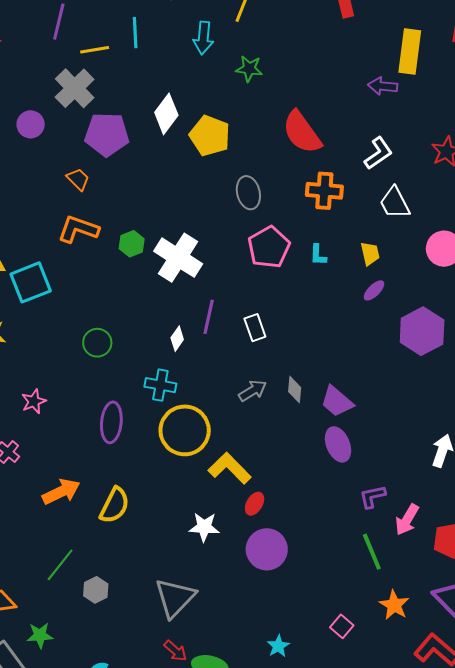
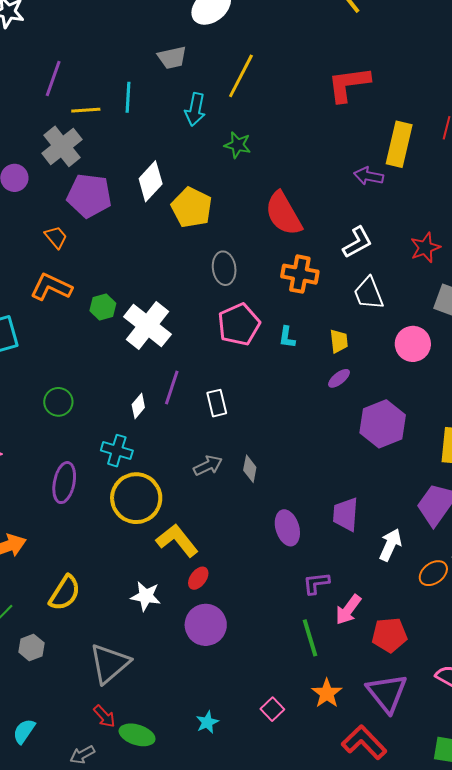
purple trapezoid: (337, 401) -> (346, 514), moved, turned 48
yellow semicircle: (115, 505) -> (65, 593), moved

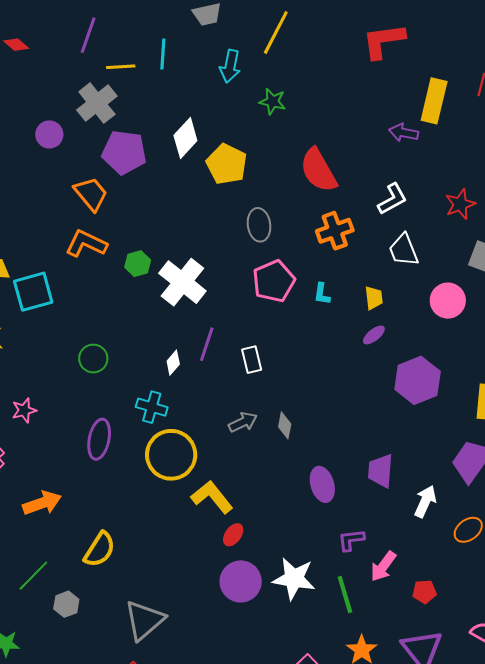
orange trapezoid: (56, 237) -> (91, 194), size x1.5
orange cross: (300, 274) -> (335, 231), turned -30
white star: (146, 596) -> (294, 579), moved, size x1.4
red pentagon: (389, 635) -> (424, 592), size x0.7

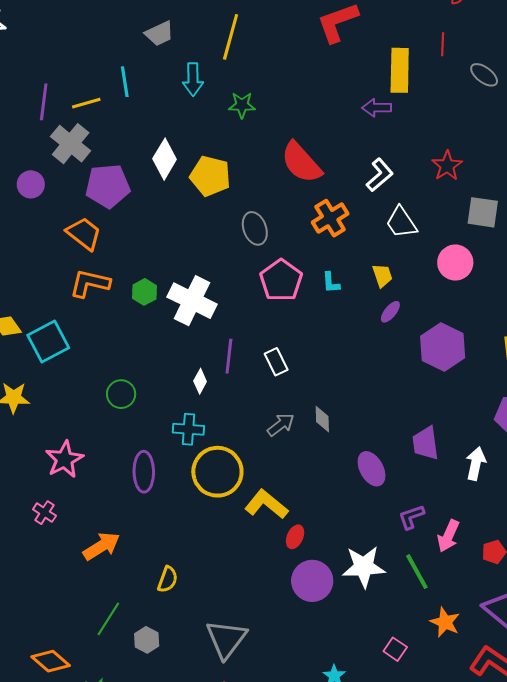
purple line: (88, 35) -> (44, 102), moved
pink star: (24, 410) -> (64, 459), size x1.5
yellow semicircle: (100, 550) -> (168, 579), size x0.7

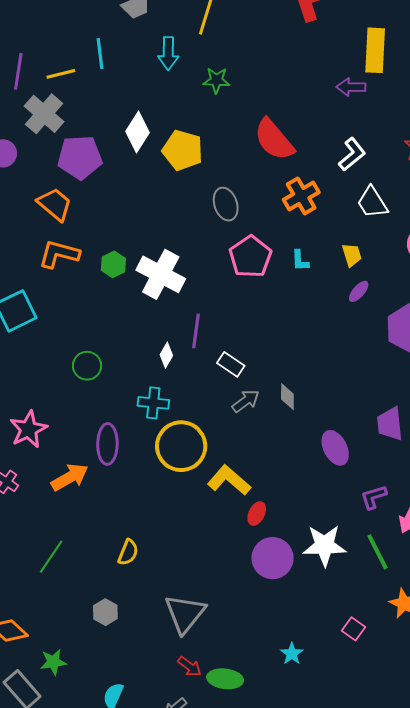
white rectangle: (276, 362) -> (231, 364), moved, turned -32
orange arrow: (102, 546) -> (70, 477), moved
green line: (108, 619) -> (51, 557), moved

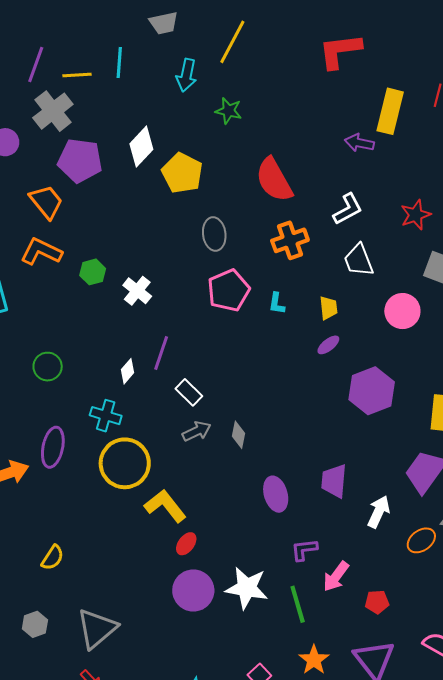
white cross: (161, 274) -> (137, 291), size x0.6
gray hexagon: (105, 612) -> (35, 624), moved

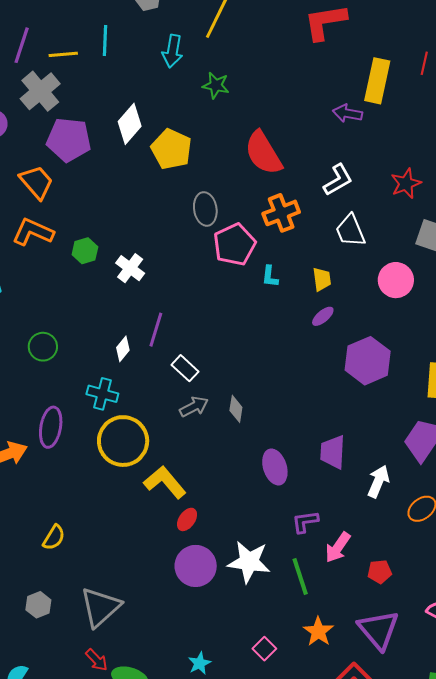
pink pentagon: (229, 290) -> (234, 245), moved

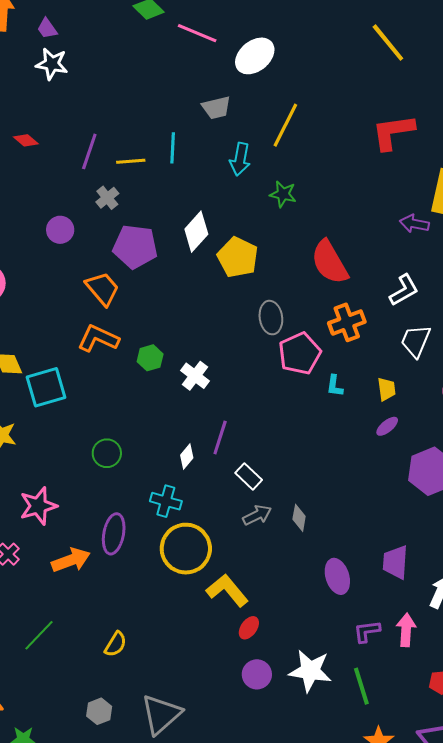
gray cross: (40, 91) -> (107, 198), size x0.6
white trapezoid: (350, 231) -> (416, 341), turned 45
pink arrow: (338, 547) -> (406, 630), moved, turned 148
purple circle: (196, 566) -> (257, 674), size x0.7

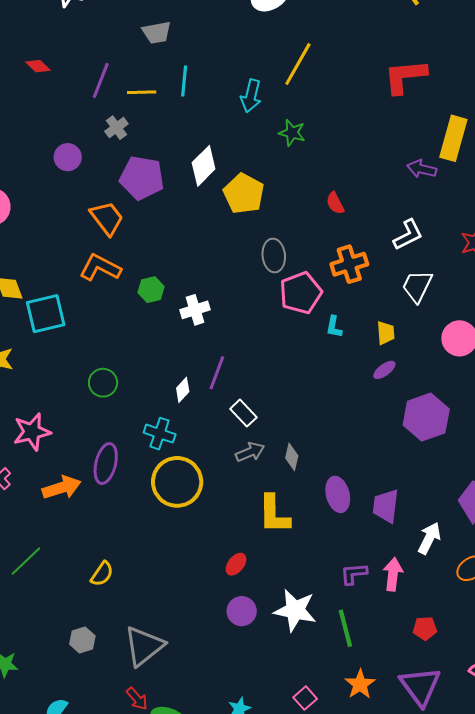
gray trapezoid: (216, 108) -> (157, 33), moved
red semicircle: (330, 262) -> (335, 203), size x0.5
white cross: (195, 376) -> (195, 310), turned 32
purple ellipse: (337, 576) -> (338, 494), moved
yellow L-shape: (227, 590) -> (274, 514), moved, turned -144

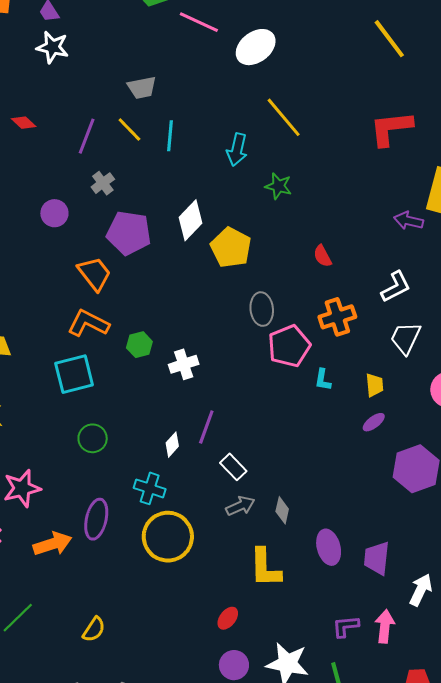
yellow line: (298, 64) -> (284, 117), turned -69
yellow line: (142, 92) -> (129, 130), moved, turned 48
cyan square: (46, 314) -> (74, 374), moved

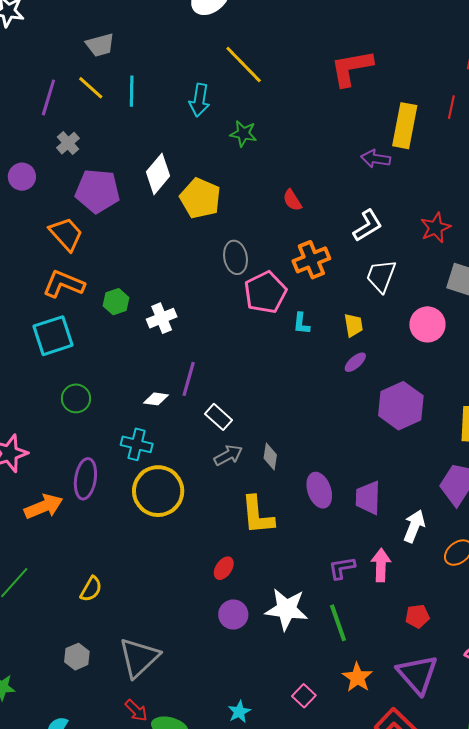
white diamond: (172, 445) -> (156, 399), turned 60

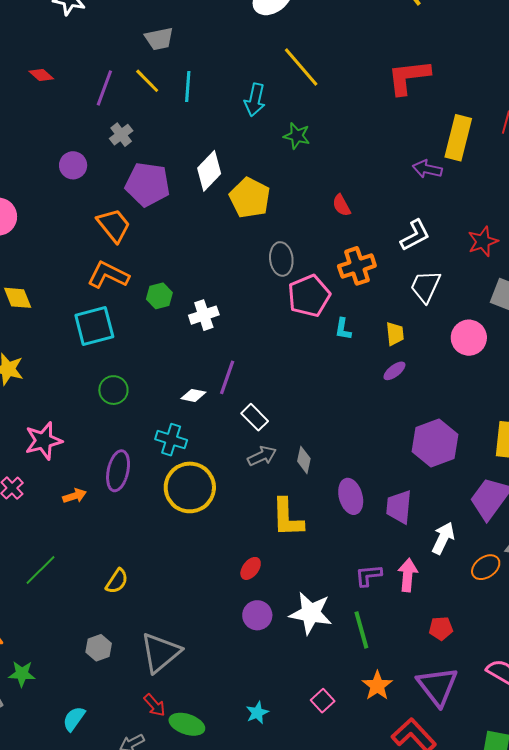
purple hexagon: (401, 406) -> (435, 443), moved
orange arrow: (44, 506) -> (75, 496), size x0.6

